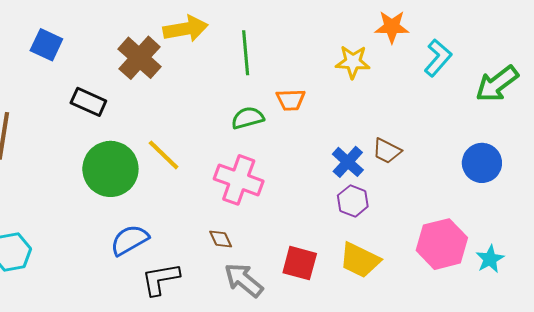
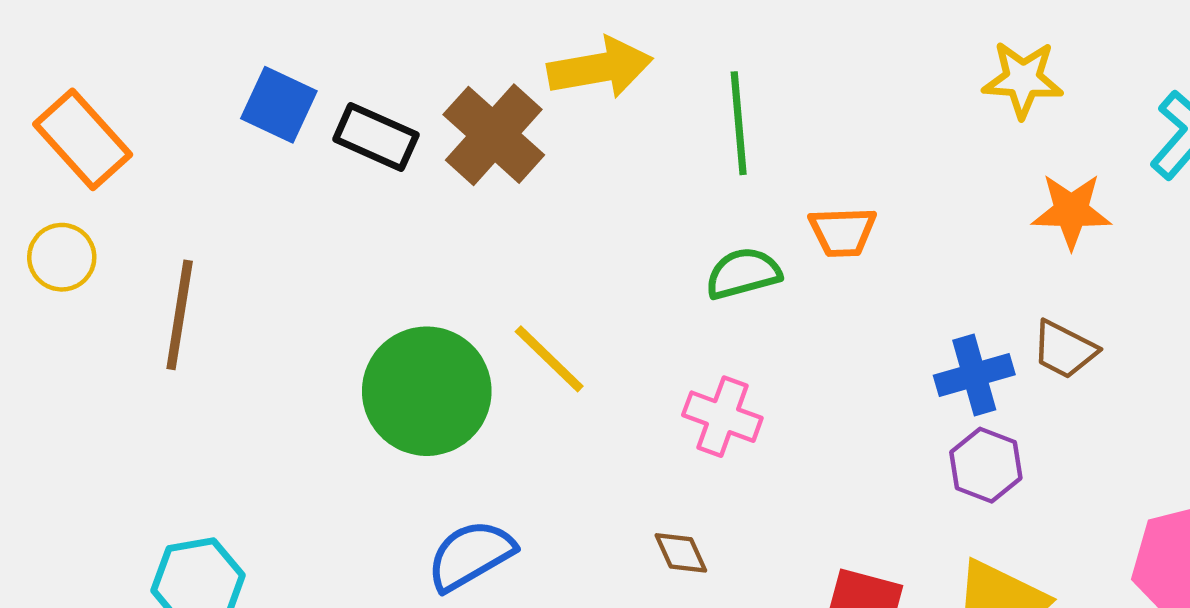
orange star: (392, 27) -> (1071, 211), moved
yellow star: (353, 62) -> (1023, 79), moved
black rectangle: (88, 102) -> (376, 137), moved
blue cross: (348, 162) -> (974, 375), turned 32
pink cross: (239, 180) -> (722, 417), size x0.7

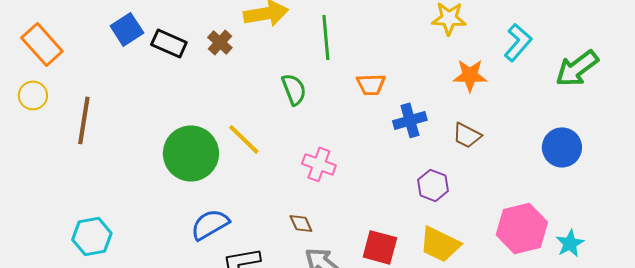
blue square: (279, 105) -> (127, 29), turned 32
brown cross: (494, 135) -> (220, 42), size x0.6
green semicircle: (743, 273) -> (294, 89), moved, turned 84
blue cross: (974, 375) -> (410, 120), moved

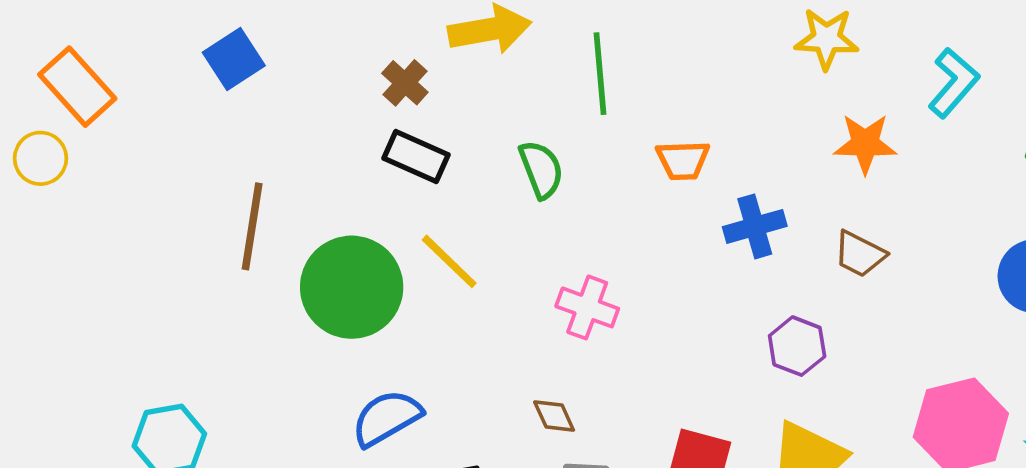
black rectangle: (169, 43) -> (416, 156), moved
yellow circle: (33, 95) -> (41, 158), moved
brown line: (84, 120) -> (252, 226), moved

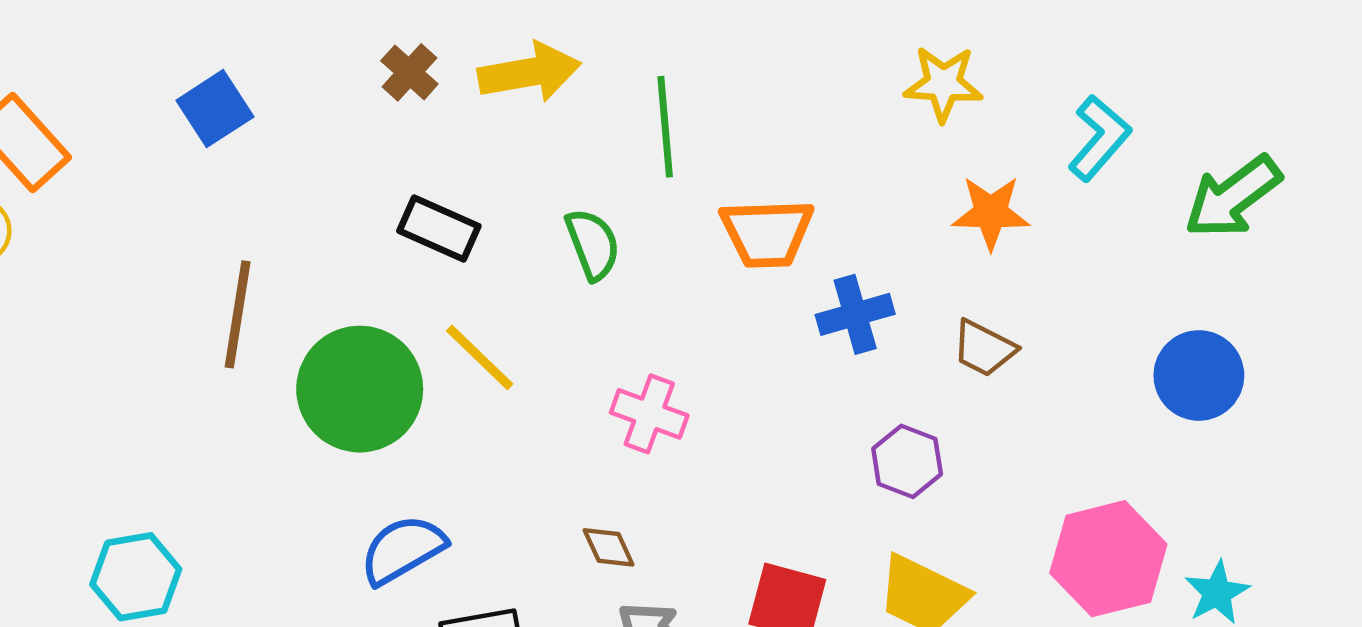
brown cross: (405, 83) -> (409, 72), moved
orange trapezoid: (683, 160) -> (767, 233), size x1.4

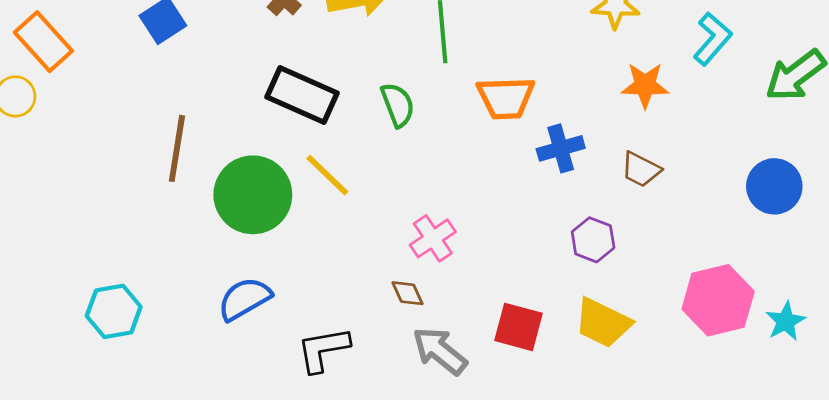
black rectangle: (439, 228) -> (302, 95), size x1.4
pink cross: (649, 414) -> (433, 238), moved, turned 36
blue semicircle: (403, 550) -> (244, 299), moved

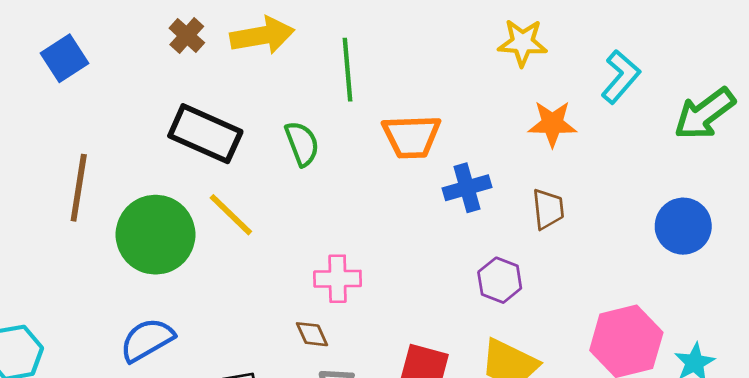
brown trapezoid: (641, 170) -> (548, 209), turned -123
pink cross: (433, 238) -> (338, 279), turned 33

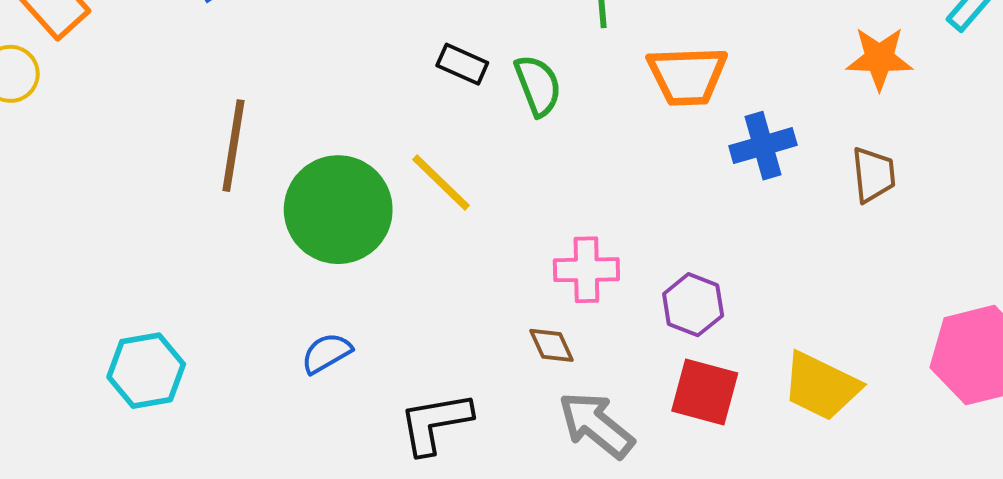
black rectangle: (205, 134) -> (462, 64), moved, size x0.5
purple hexagon: (500, 280) -> (693, 305), moved
blue semicircle: (147, 340) -> (327, 353), size x0.7

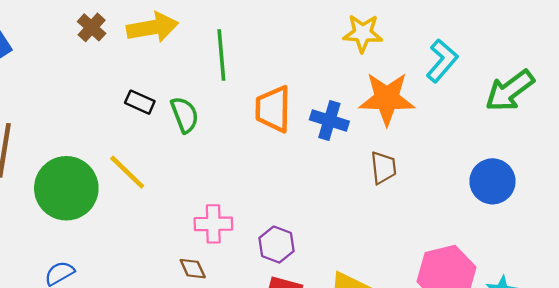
orange star: (879, 58) -> (387, 99), size x1.4
orange trapezoid: (687, 76) -> (273, 109), turned 93
blue cross: (763, 146) -> (329, 120), moved, turned 33

